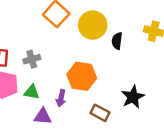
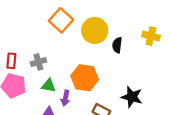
green triangle: (32, 92) -> (49, 86), moved
black star: (133, 97) -> (132, 97), turned -30

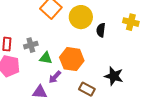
green triangle: (49, 86) -> (46, 58), moved
purple arrow: (65, 98) -> (55, 77), turned 32

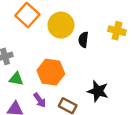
green triangle: (46, 58) -> (16, 79), moved
purple arrow: (55, 77) -> (40, 100), moved, turned -80

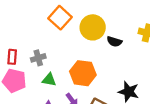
black semicircle: (83, 40) -> (114, 42), turned -80

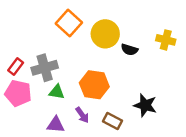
red rectangle: (12, 57) -> (16, 67), turned 32
gray cross: (38, 58) -> (45, 68), size x1.5

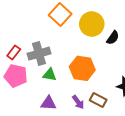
black semicircle: (129, 50) -> (113, 38), turned -72
purple arrow: (82, 115) -> (78, 102), moved

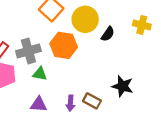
orange hexagon: (82, 68) -> (64, 45), moved
purple arrow: (78, 102) -> (70, 103), turned 40

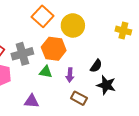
black semicircle: (108, 34) -> (96, 66), moved
green triangle: (40, 74) -> (46, 72), moved
purple arrow: (70, 103) -> (70, 75), moved

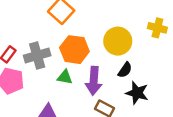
yellow circle: (73, 25) -> (118, 41), moved
purple arrow: (70, 75) -> (94, 81), size x1.6

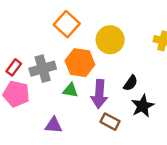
yellow circle: (118, 41) -> (110, 40), moved
black star: (137, 93) -> (143, 106), turned 30

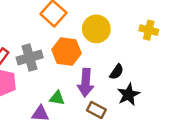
green triangle: (70, 90) -> (57, 98), moved

